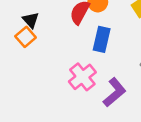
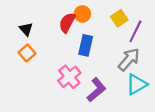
orange square: (26, 37) -> (27, 53), moved

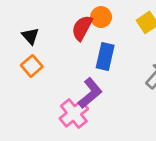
pink cross: (69, 77) -> (74, 114), moved
purple L-shape: (96, 90) -> (90, 93), moved

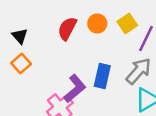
orange circle: (101, 17) -> (97, 23), moved
blue rectangle: (105, 56) -> (102, 76), moved

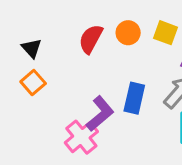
yellow square: (127, 23) -> (165, 33), turned -36

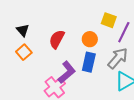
orange circle: (128, 33) -> (90, 39), moved
red semicircle: (91, 39) -> (57, 39), moved

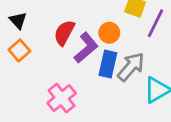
gray arrow: (118, 58) -> (131, 67), moved
purple L-shape: (67, 72) -> (86, 48), moved

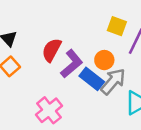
orange circle: (109, 33) -> (104, 60), moved
blue rectangle: (108, 64) -> (92, 79), turned -65

